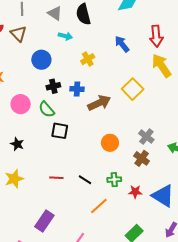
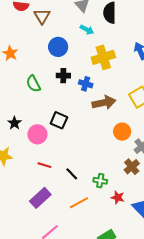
yellow cross: (88, 59) -> (103, 57), size x1.6
pink circle: (21, 104) -> (37, 134), moved
green semicircle: (47, 109) -> (33, 84), moved
orange circle: (110, 143) -> (122, 132), moved
purple rectangle: (44, 221) -> (40, 198), moved

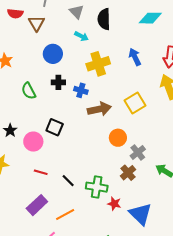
green cross: (100, 181) -> (97, 187), size x1.5
orange line: (79, 203) -> (65, 214), moved

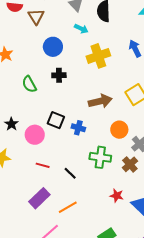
blue cross: (81, 90) -> (78, 128), moved
green cross: (97, 187) -> (100, 157), moved

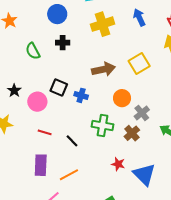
purple rectangle: (39, 198) -> (41, 165), turned -45

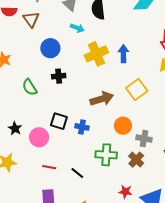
blue arrow: (139, 17) -> (123, 54), moved, turned 30
gray cross: (142, 113) -> (144, 139), turned -35

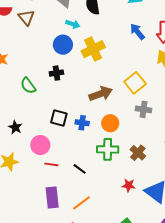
blue circle: (50, 48) -> (63, 45), moved
blue arrow: (123, 54) -> (137, 32), moved, turned -36
orange circle: (123, 126) -> (110, 123), moved
pink circle: (39, 137) -> (40, 145), moved
gray cross: (144, 139) -> (144, 109), moved

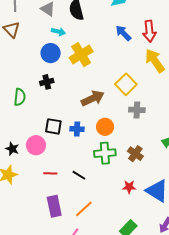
green semicircle: (28, 86) -> (20, 97), turned -132
black star: (15, 127) -> (12, 149), moved
pink circle: (40, 145) -> (36, 145), moved

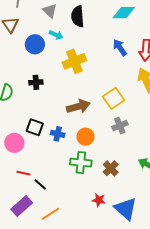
blue circle: (51, 53) -> (35, 44), moved
gray cross: (137, 110) -> (120, 126), turned -35
black line: (79, 175) -> (40, 184), moved
purple rectangle: (54, 206) -> (22, 206), turned 50

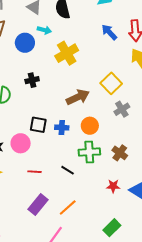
black line: (40, 184) -> (68, 170), moved

